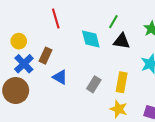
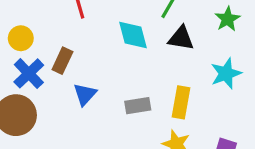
blue triangle: (60, 77) -> (85, 94), turned 42
gray rectangle: (94, 84) -> (138, 106), turned 49

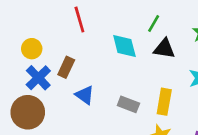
blue triangle: (85, 94) -> (85, 95), turned -36
gray rectangle: (138, 106) -> (128, 104), turned 30

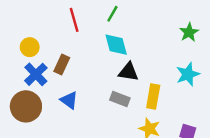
green line: (154, 23) -> (112, 14), moved
black triangle: (164, 49) -> (128, 72), moved
blue triangle: (85, 95) -> (69, 100), moved

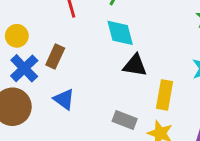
gray rectangle: (120, 99) -> (125, 120), moved

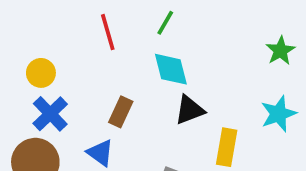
brown rectangle: (55, 56) -> (121, 112), moved
black triangle: (135, 65) -> (189, 110), turned -30

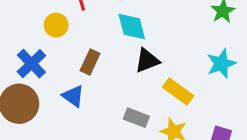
yellow circle: (41, 73) -> (56, 25), moved
yellow rectangle: (227, 147) -> (178, 91), turned -64

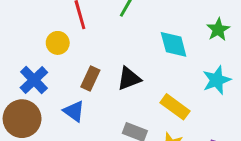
cyan diamond: (132, 27) -> (174, 44), moved
black triangle: (147, 61) -> (129, 79), moved

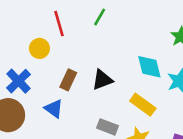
cyan diamond: (174, 44) -> (149, 67), moved

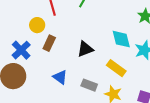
brown rectangle: (68, 80) -> (49, 43), moved
blue triangle: (54, 109) -> (60, 77), moved

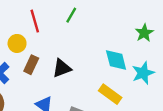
black triangle: (85, 49) -> (62, 68), moved

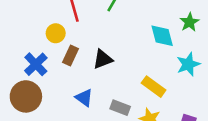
cyan diamond: (116, 60) -> (162, 36), moved

